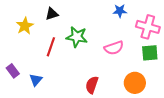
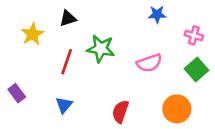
pink cross: (148, 27) -> (194, 35), size x0.6
green square: (150, 53) -> (197, 70), turned -36
blue triangle: (36, 80) -> (64, 105), moved

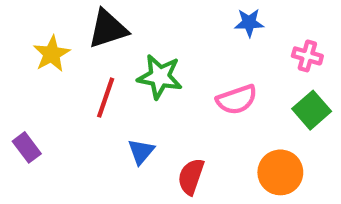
black triangle: (68, 18) -> (108, 29), size x1.5
blue triangle: (64, 105) -> (141, 152), moved

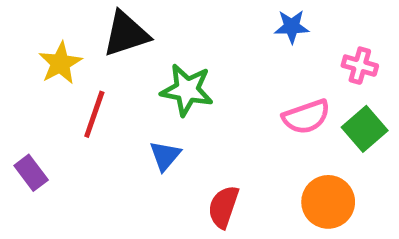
red line: (106, 98) -> (94, 114), moved
pink semicircle: (237, 100) -> (306, 117), moved
blue triangle: (141, 152) -> (165, 156), moved

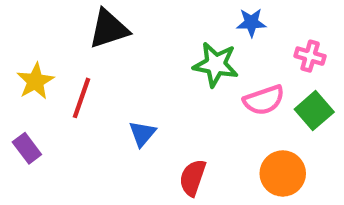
yellow star: (60, 63) -> (35, 81), moved
green star: (187, 90) -> (216, 64), moved

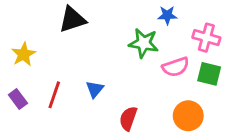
pink cross: (310, 56) -> (206, 38), size x1.4
red line: (81, 98) -> (54, 95), moved
green square: (314, 111) -> (209, 74), turned -35

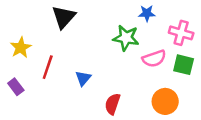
black triangle: (72, 19) -> (64, 17), turned -30
red line: (54, 95) -> (48, 67), moved

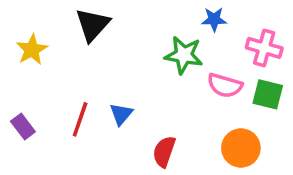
yellow star: (21, 48) -> (32, 50), moved
pink semicircle: (154, 59) -> (225, 85), turned 35
red line: (48, 67) -> (80, 119), moved

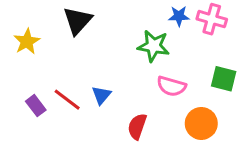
pink cross: (264, 48) -> (212, 19), moved
pink semicircle: (225, 85) -> (171, 86), moved
red line: (80, 119) -> (67, 100), turned -72
purple rectangle: (23, 127) -> (36, 106), moved

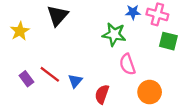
green square: (224, 79) -> (168, 41), moved
pink semicircle: (171, 86) -> (127, 64), turned 55
blue triangle: (101, 95) -> (75, 81), moved

